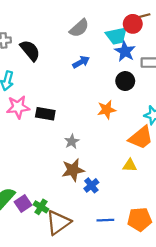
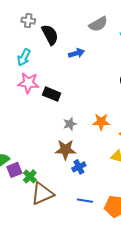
blue arrow: (81, 62) -> (76, 53), moved
orange star: (107, 110) -> (101, 122), moved

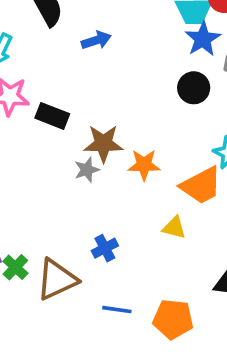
brown star: (65, 150) -> (103, 144), moved
brown triangle: (42, 194) -> (57, 279), moved

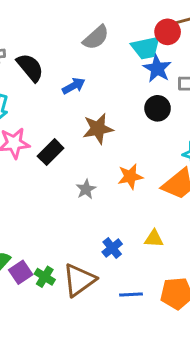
black rectangle: (52, 116) -> (51, 152), turned -55
brown star: (103, 144) -> (98, 129), moved
yellow triangle: (174, 228) -> (154, 239), moved

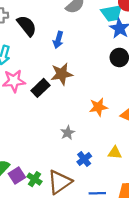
blue arrow: (74, 86) -> (58, 40), turned 133
brown star: (98, 129) -> (62, 74), moved
gray star: (86, 189) -> (68, 133), moved

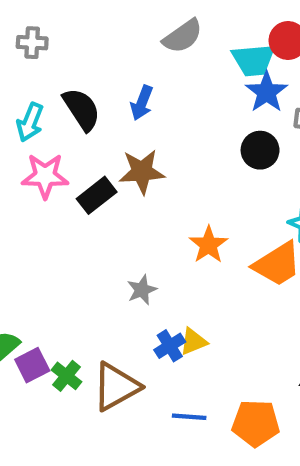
black semicircle: (27, 26) -> (82, 109), moved
orange star: (98, 107) -> (208, 245), turned -30
yellow triangle: (115, 153) -> (193, 341), moved, turned -32

